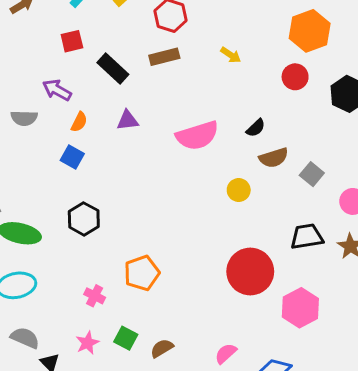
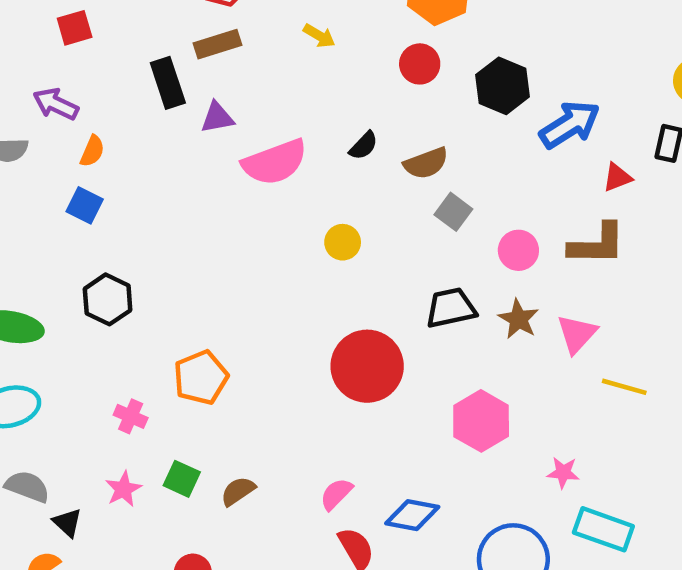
black rectangle: (113, 68) -> (168, 83), moved, turned 32
purple triangle: (127, 120) -> (217, 118), moved
brown semicircle: (274, 158) -> (426, 163), moved
pink hexagon: (300, 308) -> (481, 421), moved

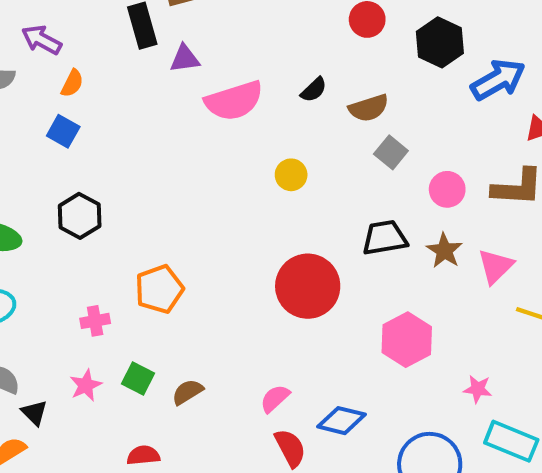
pink cross: (131, 416) -> (95, 321), turned -36

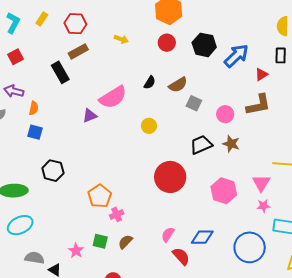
purple triangle: (185, 59) -> (90, 116), moved
pink triangle: (496, 266) -> (261, 183), moved
pink cross: (95, 321) -> (117, 214), moved

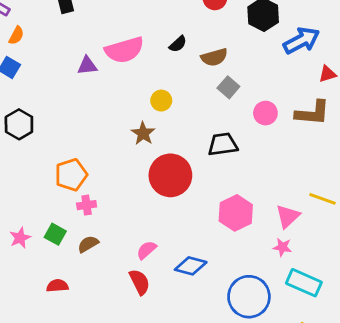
brown star: (231, 144) -> (143, 133), moved
red semicircle: (181, 256) -> (140, 282), moved

